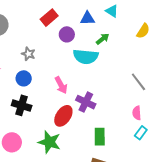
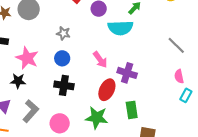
green rectangle: (100, 137) -> (132, 110), moved

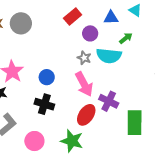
gray star: (63, 33) -> (84, 58), moved
pink arrow: (100, 60) -> (84, 84), size x1.4
green rectangle: (132, 110) -> (135, 123), moved, size x1.4

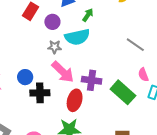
black cross: (44, 104) -> (40, 93), moved
green rectangle: (135, 123) -> (123, 92), turned -30

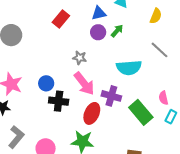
purple circle: (52, 22) -> (98, 32), moved
cyan semicircle: (77, 37) -> (129, 68), moved
gray line: (135, 45) -> (159, 50), moved

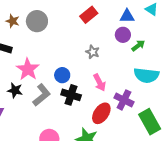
green arrow: (117, 31) -> (138, 46), moved
gray star: (80, 58) -> (93, 52), moved
pink arrow: (84, 84) -> (100, 83), size x0.7
gray L-shape: (16, 137) -> (42, 95), moved

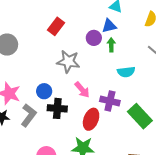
blue triangle: (127, 16) -> (109, 26), moved
green arrow: (138, 46) -> (111, 45), turned -40
gray star: (93, 52) -> (68, 62), size x1.6
cyan semicircle: (146, 75) -> (126, 72), size x0.7

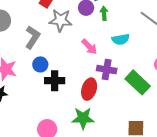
gray star: (68, 62) -> (61, 20), moved
pink arrow: (82, 90) -> (89, 47), moved
gray L-shape: (29, 115) -> (33, 37), moved

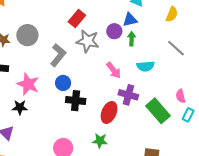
green star: (83, 118) -> (100, 141), size x0.7

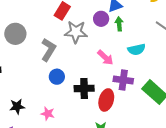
pink star: (28, 84) -> (48, 114), moved, size x0.6
black cross: (76, 101) -> (84, 88), moved

